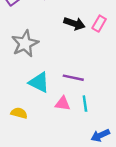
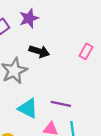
black arrow: (74, 24) -> (39, 51), moved

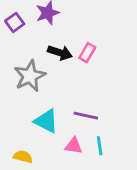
pink rectangle: (86, 51) -> (87, 53), moved

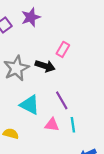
black arrow: (60, 53) -> (45, 66), moved
purple line: (86, 116) -> (62, 100), turned 48

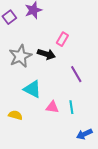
purple line: (62, 100) -> (76, 74), moved

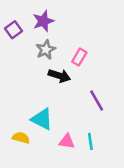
gray star: (20, 56) -> (46, 50), moved, size x0.7
yellow semicircle: (15, 115) -> (21, 138), moved

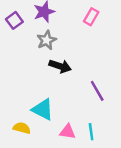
pink rectangle: (79, 57) -> (91, 17), moved

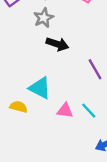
cyan line: (91, 132) -> (89, 111), turned -35

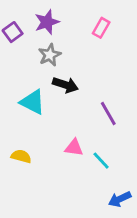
cyan triangle: (40, 88) -> (33, 102), moved
pink triangle: (65, 111) -> (74, 148), moved

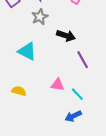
black arrow: (65, 85) -> (66, 36), moved
blue arrow: (120, 199) -> (73, 116), moved

